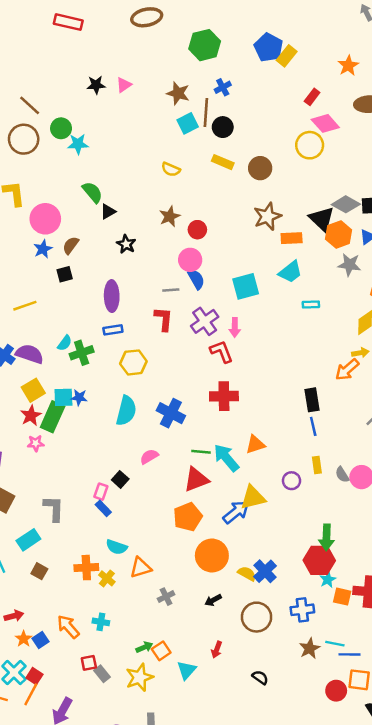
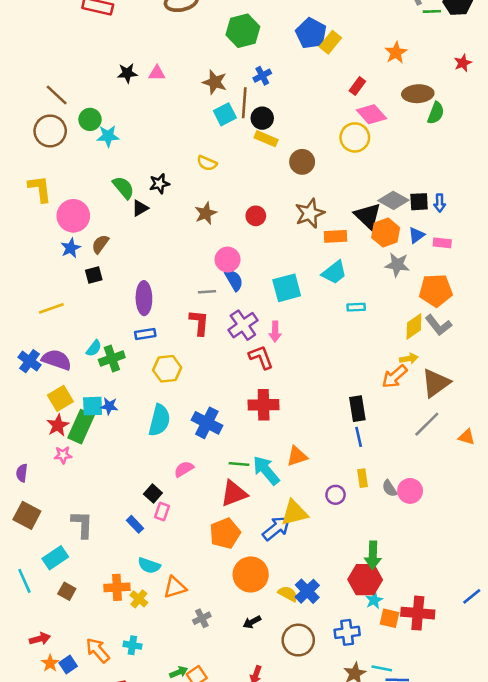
pink triangle: (124, 85) -> (157, 73), turned 35
yellow rectangle: (223, 162) -> (266, 139), moved
red circle: (197, 230) -> (256, 216), moved
black star: (126, 244) -> (159, 184), moved, turned 30
pink rectangle: (101, 492) -> (162, 511), moved

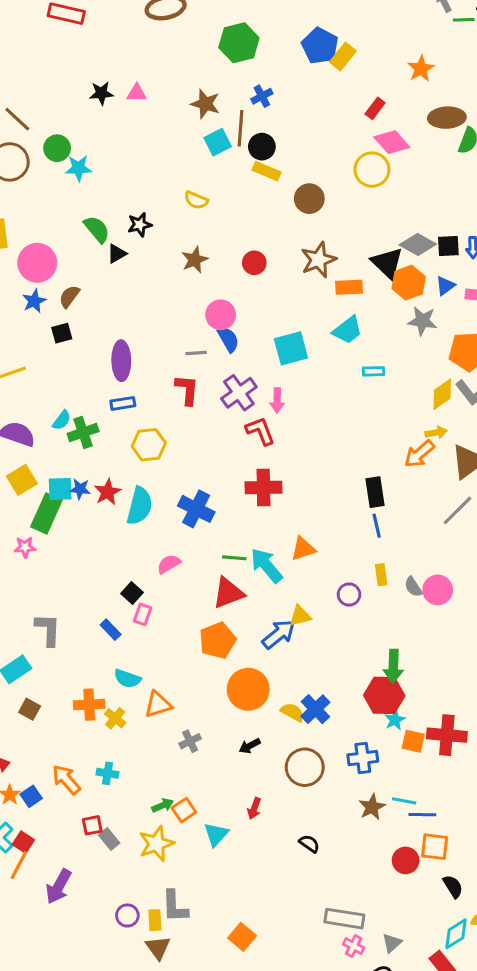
red star: (58, 425) -> (108, 492), moved
yellow triangle: (294, 513) -> (300, 616), size x0.7

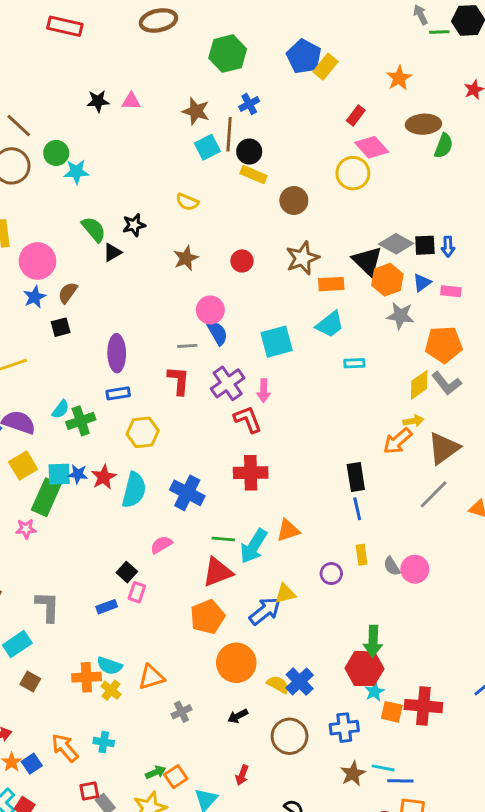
cyan arrow: (266, 565) -> (254, 546), turned -108
blue rectangle: (111, 630) -> (107, 607), turned -66
cyan semicircle: (127, 679) -> (109, 666), moved

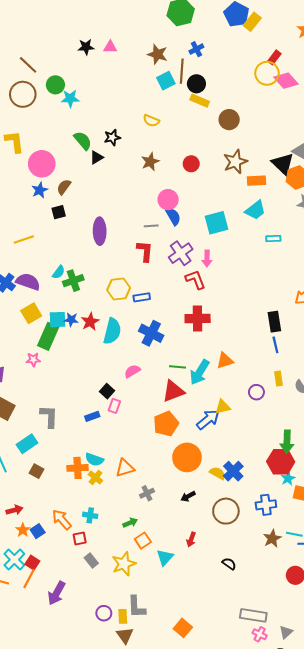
yellow circle: (353, 173) -> (267, 73), moved
blue rectangle: (118, 393) -> (142, 297), moved
green arrow: (156, 772) -> (130, 523), moved
red square: (89, 791) -> (80, 538), moved

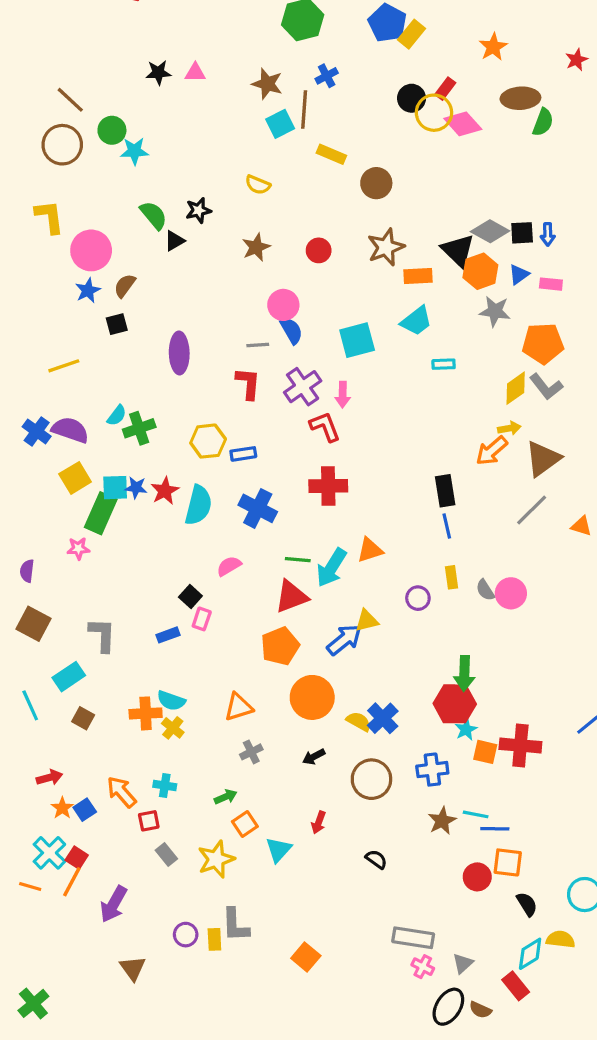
black circle: (196, 84) -> (412, 98), moved
orange triangle: (125, 468) -> (238, 707), moved
brown triangle: (125, 635) -> (133, 968), moved

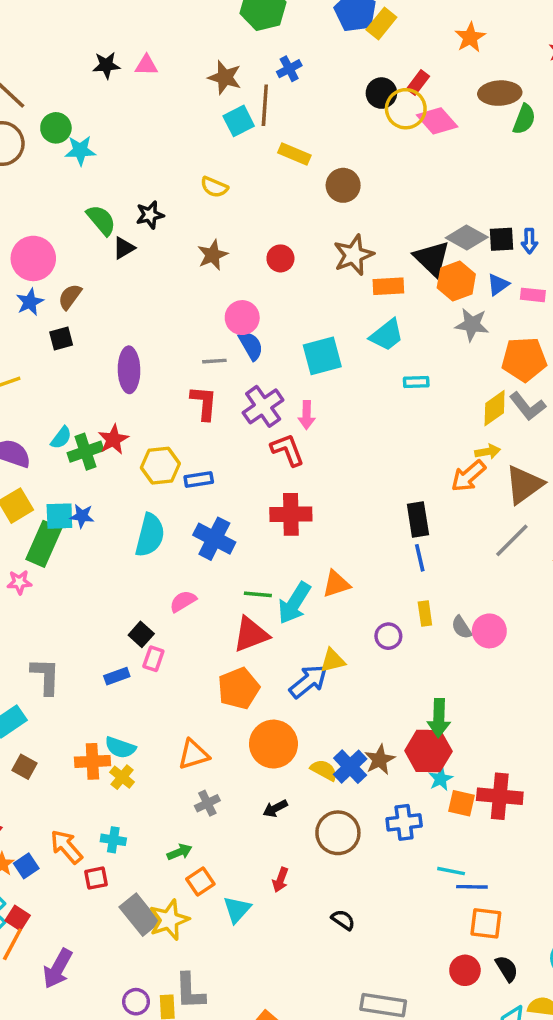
red star: (165, 491) -> (113, 439), moved
brown star: (442, 821) -> (380, 760), moved
gray rectangle: (166, 854) -> (139, 915), moved, size x1.6
red circle: (477, 877) -> (465, 970), moved

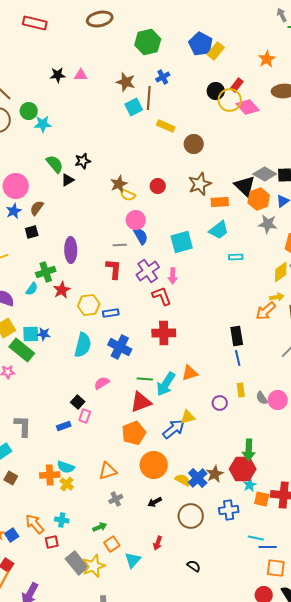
yellow semicircle: (214, 187) -> (128, 195), moved
green cross: (86, 452) -> (46, 272), moved
green rectangle: (44, 544) -> (22, 350), turned -75

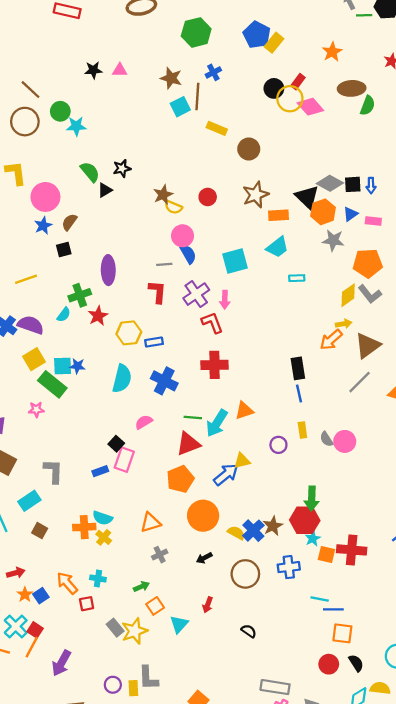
pink rectangle: (85, 416) -> (124, 460), size x1.5
gray rectangle: (77, 563) -> (115, 628), size x0.7

